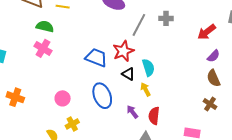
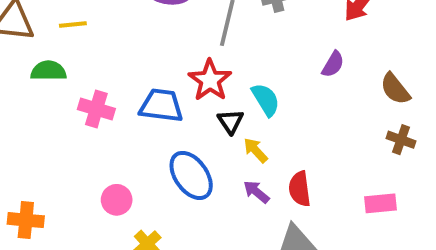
pink cross: (43, 48) -> (96, 109), moved
purple semicircle: (213, 56) -> (333, 64), moved
black triangle: (128, 74) -> (231, 121), turned 40
yellow arrow: (145, 89) -> (256, 150), moved

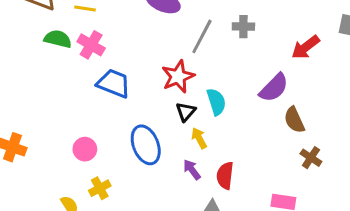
purple semicircle: (333, 64) -> (274, 88), size x1.5
brown semicircle: (395, 89) -> (294, 120), moved
blue trapezoid: (161, 106) -> (114, 83), moved
pink cross: (96, 109) -> (91, 45), moved

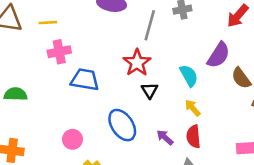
green semicircle: (58, 39) -> (16, 94), moved
pink cross: (91, 45) -> (59, 52), turned -30
cyan semicircle: (216, 102) -> (189, 76), moved
yellow arrow: (199, 138) -> (193, 108), moved

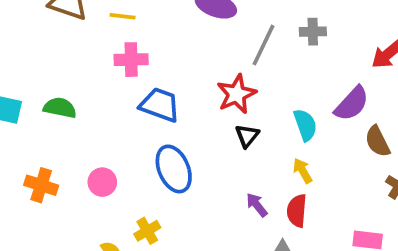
blue ellipse: (122, 125) -> (174, 169), moved
pink circle: (72, 139) -> (102, 182), moved

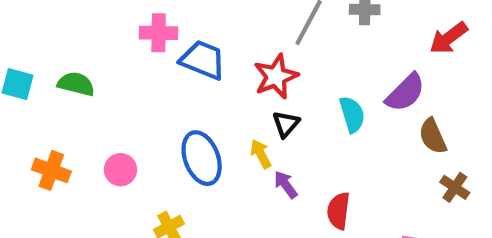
blue trapezoid: (160, 105) -> (203, 60), moved
yellow arrow: (303, 171) -> (261, 154), moved
purple arrow: (257, 205) -> (286, 185), moved

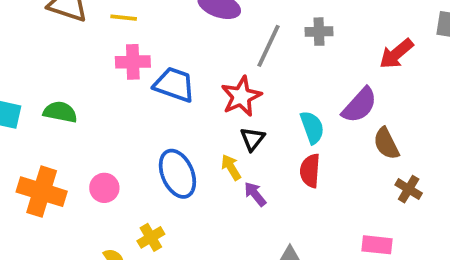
orange cross: (51, 170) -> (42, 192), size x1.4
red semicircle: (339, 211) -> (310, 171), moved

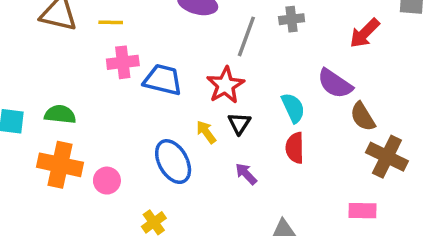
purple semicircle: (360, 105) -> (335, 84), turned 87
yellow arrow: (231, 167) -> (206, 132), moved
brown cross: (409, 189) -> (387, 157), size x1.6
orange cross: (42, 192) -> (60, 165), moved

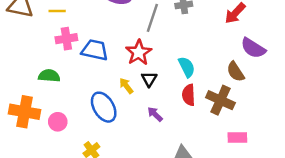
purple semicircle: (335, 84) -> (253, 48), moved
green semicircle: (60, 114) -> (49, 76), moved
brown cross: (387, 157) -> (220, 100), moved

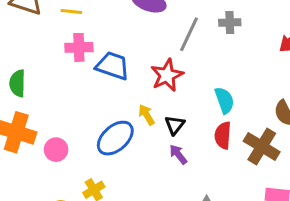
green semicircle: (49, 76) -> (18, 83), moved, turned -100
black triangle: (149, 79) -> (175, 125), moved
blue ellipse: (104, 107) -> (115, 138), turned 72

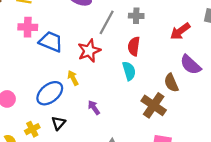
black triangle: (175, 125) -> (58, 123), moved
red semicircle: (223, 135) -> (134, 46), moved

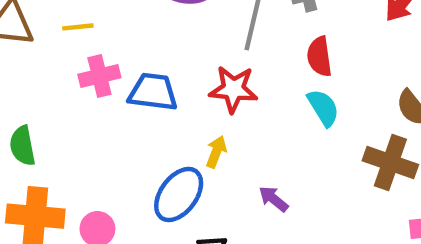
red star: (89, 51) -> (233, 89), turned -30
yellow arrow: (73, 78) -> (216, 152), turned 64

